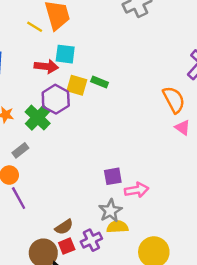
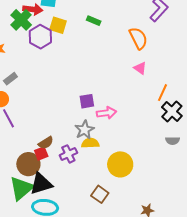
green rectangle: (100, 82) -> (94, 21), moved
green cross: (38, 118) -> (21, 20), moved
pink triangle: (183, 128) -> (140, 68), moved
red square: (67, 246) -> (41, 153), moved

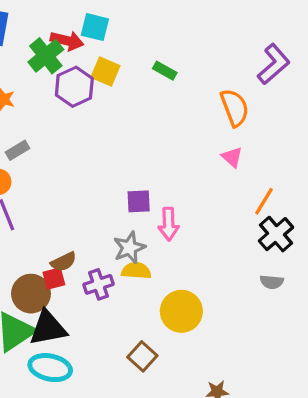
pink arrow: (107, 113) -> (169, 224), turned 90

